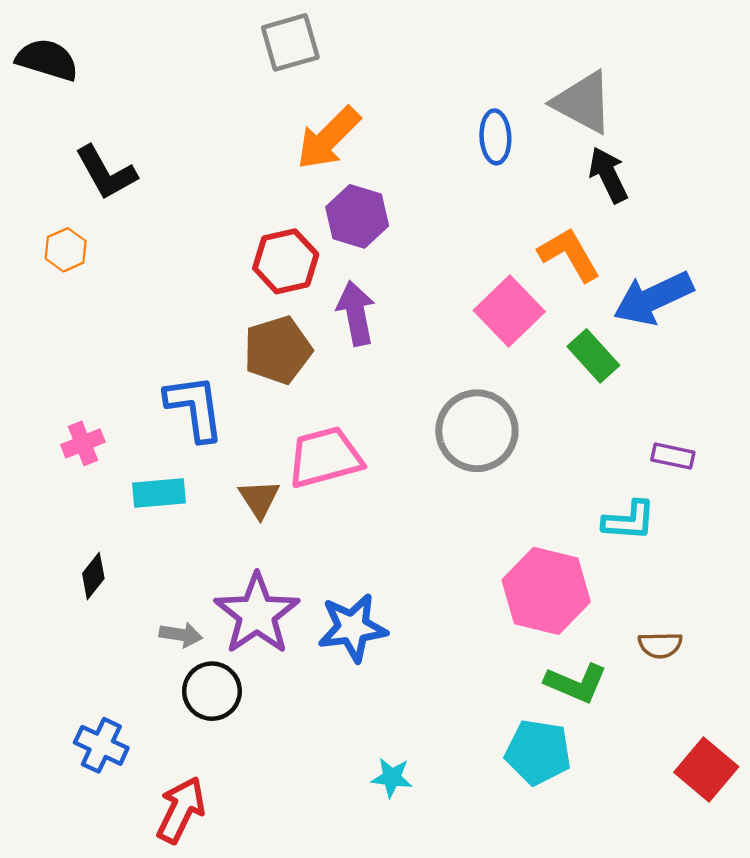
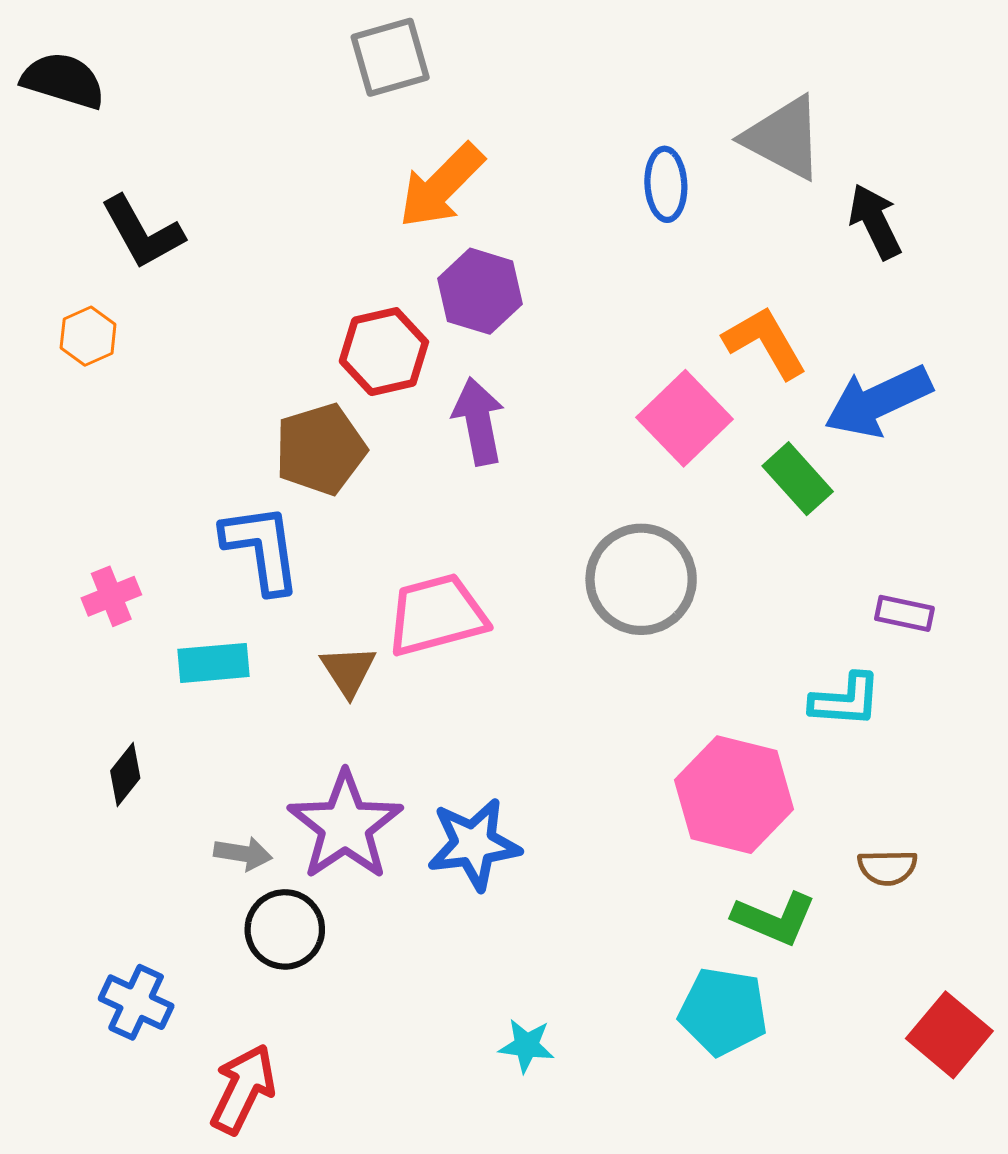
black arrow: (608, 175) -> (875, 221), moved
brown pentagon: (278, 350) -> (320, 449), moved

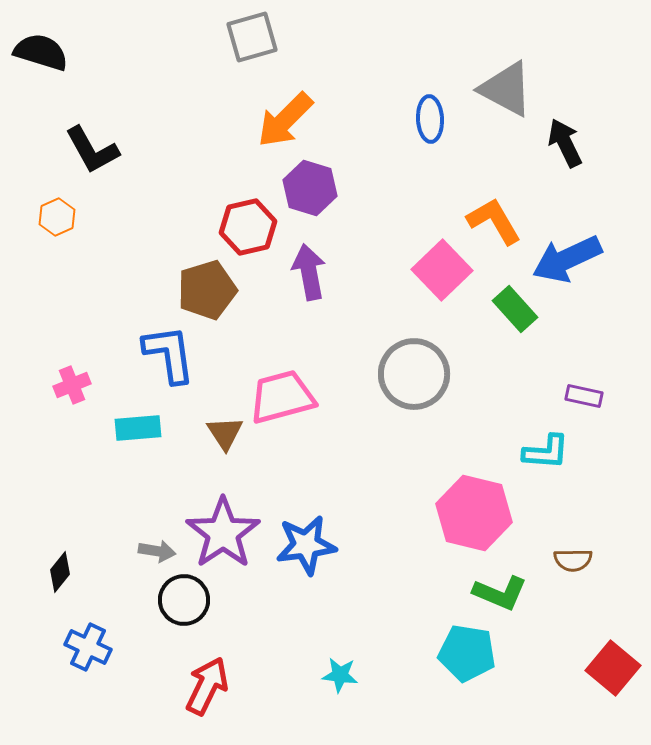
black diamond: (125, 775) -> (60, 572), moved
red arrow: (243, 1089) -> (207, 686), moved

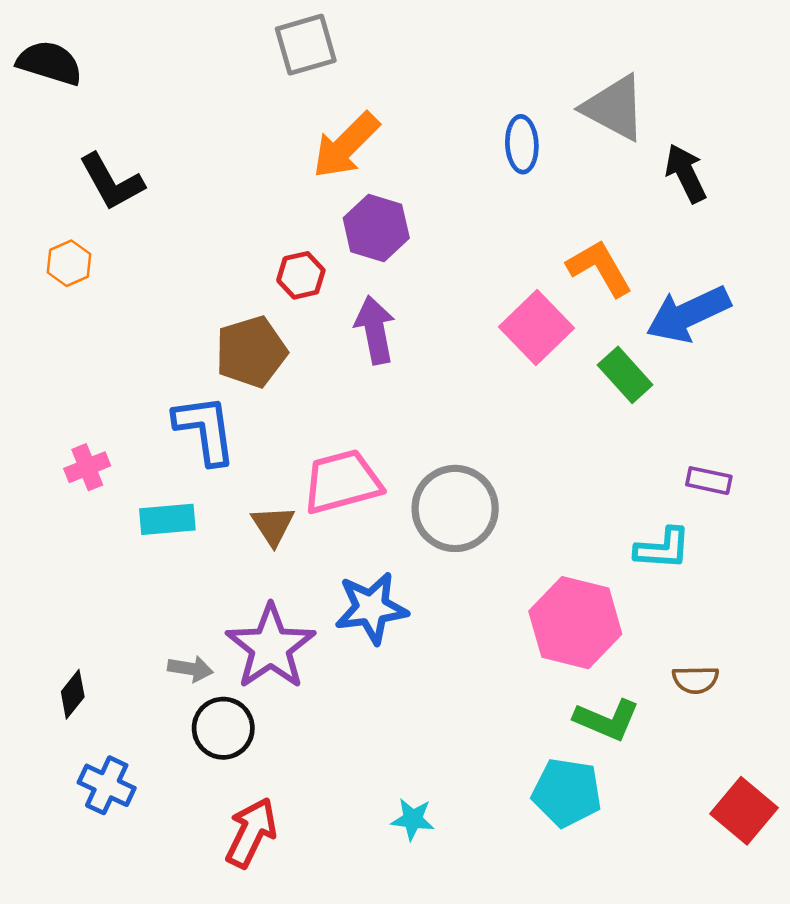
red hexagon: (248, 227) -> (301, 275), size x0.7
gray circle: (414, 374) -> (455, 508), moved
blue star: (306, 545) -> (371, 608), moved

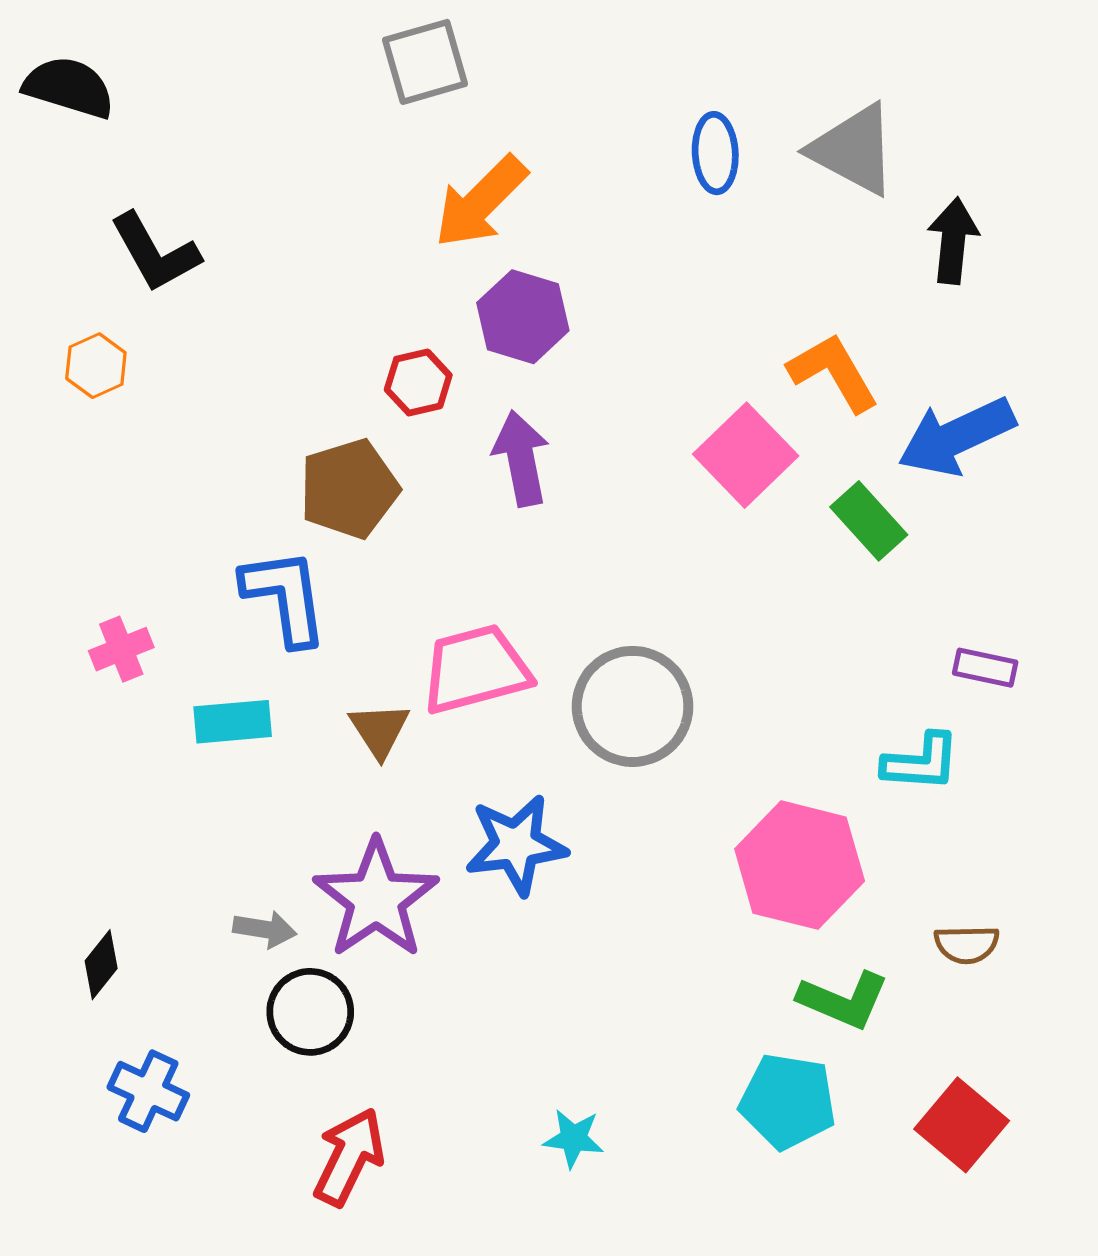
blue ellipse: (522, 144) -> (715, 153), moved
black arrow: (686, 173) -> (953, 241), turned 32
red square: (744, 811) -> (962, 1125), moved

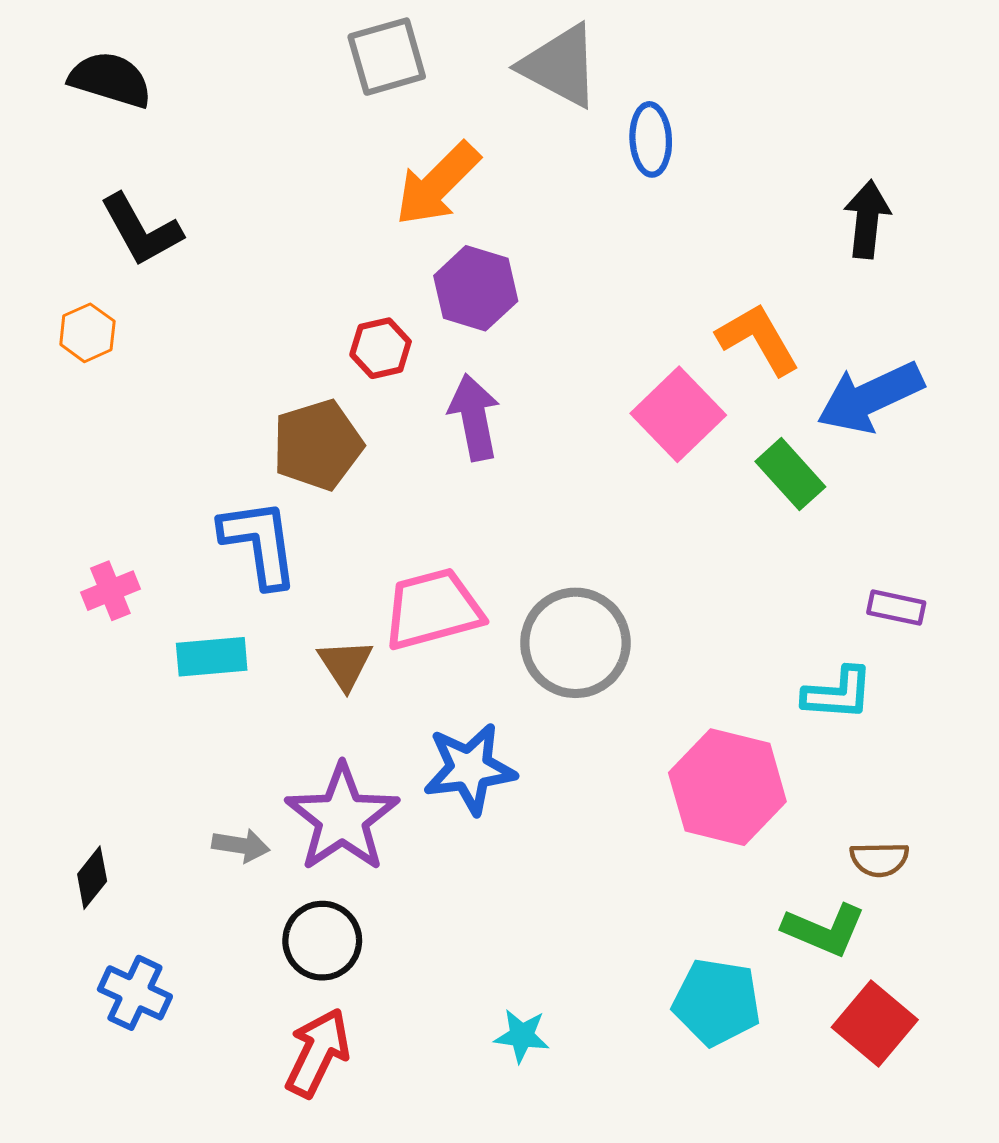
black semicircle: (69, 87) -> (110, 80), moved
gray triangle: (854, 150) -> (560, 66), moved
green L-shape: (843, 1000) -> (824, 930), moved
black circle: (310, 1012) -> (322, 941), moved

